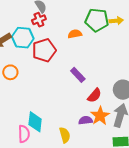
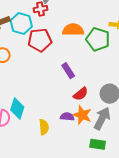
green pentagon: (97, 20) -> (98, 39), moved
orange semicircle: (75, 34) -> (73, 30), size x1.5
orange star: (100, 116) -> (82, 115), turned -30

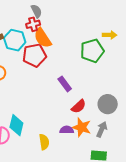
orange semicircle: (73, 30) -> (43, 38), moved, turned -120
green pentagon: (98, 39) -> (92, 51), turned -30
gray arrow: (102, 118) -> (102, 129), size x0.7

